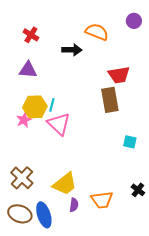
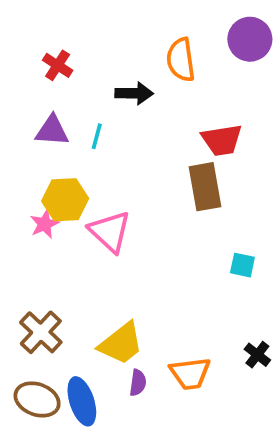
purple circle: (134, 21) -> (250, 39), size x1.5
orange semicircle: (97, 32) -> (181, 60), turned -120
cyan line: (52, 105) -> (97, 136), moved

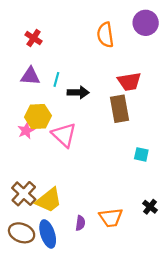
black arrow: (134, 93) -> (78, 92), moved
yellow trapezoid: (121, 343) -> (49, 200), moved

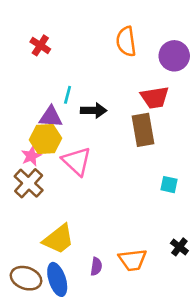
purple circle: (146, 23) -> (174, 56), moved
purple triangle: (30, 76) -> (51, 117), moved
brown cross: (24, 194) -> (29, 183), moved

